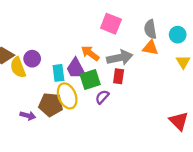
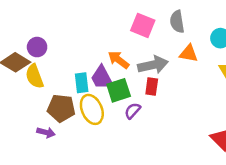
gray semicircle: (150, 29) -> (177, 22), moved
purple circle: (32, 59) -> (37, 47), moved
brown pentagon: (51, 105) -> (61, 108), moved

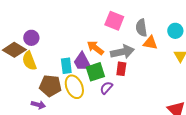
gray semicircle: (177, 22) -> (141, 28), moved

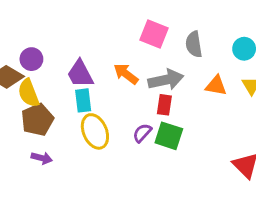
orange triangle: (150, 43) -> (216, 86), moved
purple trapezoid: (82, 62) -> (80, 74), moved
green square: (95, 72) -> (169, 136), moved, turned 36
brown pentagon: (50, 86) -> (37, 120), moved, turned -30

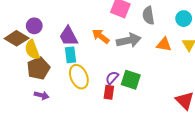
red rectangle: (164, 105) -> (109, 92), moved

